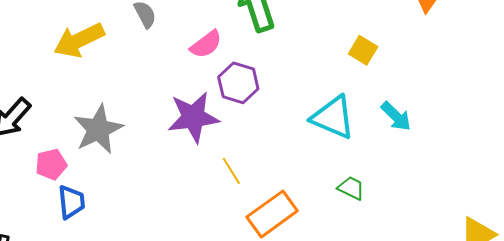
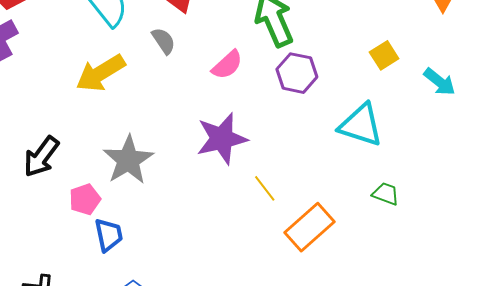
yellow square: (363, 50) -> (384, 55), turned 32
purple hexagon: (238, 83) -> (297, 73), moved
cyan arrow: (396, 116) -> (440, 82), moved

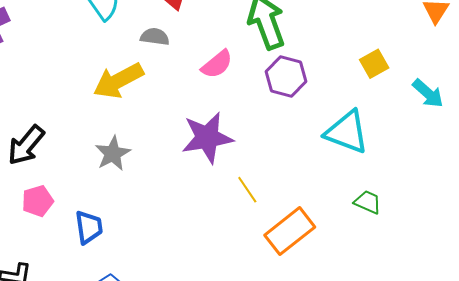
gray semicircle: (164, 41) -> (155, 37), turned -52
yellow arrow: (101, 73) -> (118, 81), moved
gray star: (128, 160) -> (113, 154), size x0.7
pink pentagon: (85, 199) -> (38, 201), moved

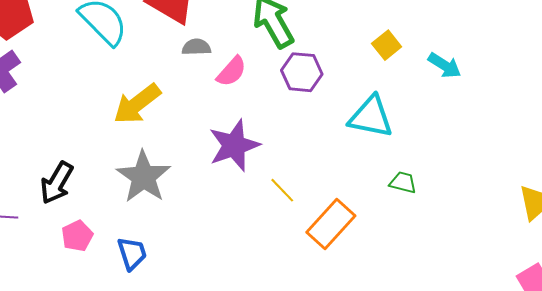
gray semicircle: (155, 37) -> (196, 47), moved
gray star: (113, 154) -> (143, 177), size x1.5

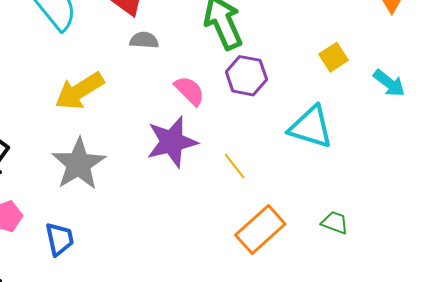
pink semicircle: (232, 71) -> (190, 91), moved, turned -92
green trapezoid: (403, 183) -> (335, 222), moved
yellow line: (282, 190) -> (235, 166), moved

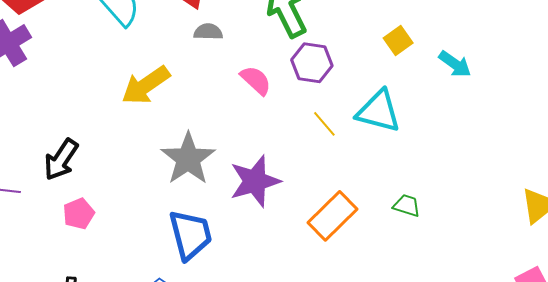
purple star: (172, 142) -> (255, 181), moved
gray star: (79, 164) -> (188, 159), moved
yellow line: (235, 166) -> (324, 124), moved
blue trapezoid: (60, 239) -> (190, 235), moved, size x1.5

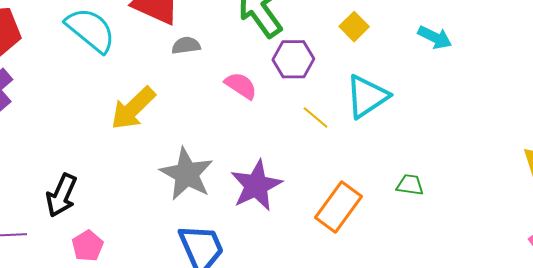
yellow square: (398, 40) -> (354, 27), moved
cyan triangle: (379, 111) -> (367, 96), turned -39

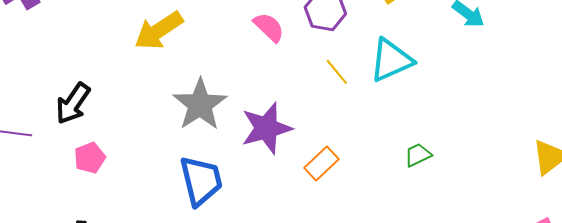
green trapezoid: (410, 185) -> (418, 155), turned -44
orange rectangle: (339, 207) -> (322, 164), moved, size x0.7

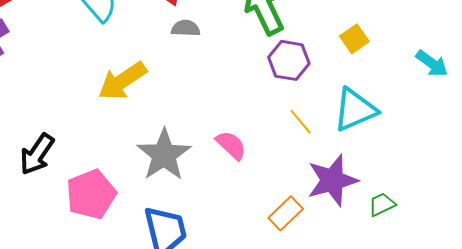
pink semicircle: (269, 27) -> (231, 145), moved
purple star: (266, 128) -> (332, 180), moved
pink pentagon: (90, 158) -> (91, 194), moved, size x1.6

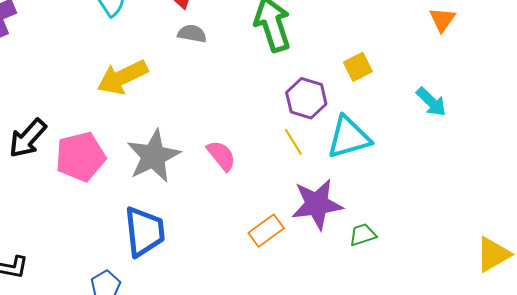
purple hexagon: (289, 60) -> (306, 98), moved
pink pentagon: (91, 194) -> (80, 157), moved

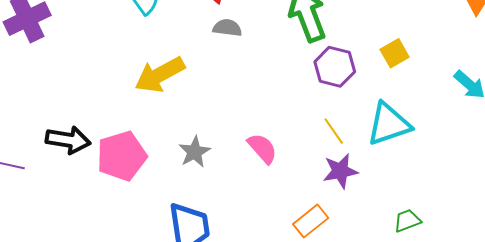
purple hexagon: (306, 98) -> (335, 67), moved
black arrow: (28, 138) -> (68, 140), turned -120
gray star: (153, 156) -> (195, 152), size x0.6
purple star: (317, 204) -> (340, 171), moved, size x0.7

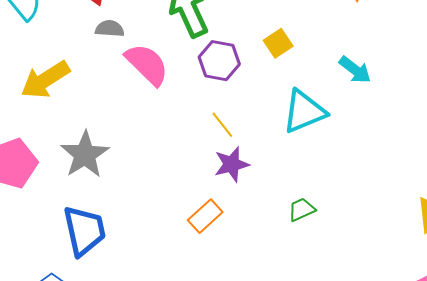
cyan triangle: (389, 124) -> (304, 112), moved
pink semicircle: (262, 148) -> (147, 64), moved, size x1.4
gray star: (195, 152) -> (85, 155), size x1.5

